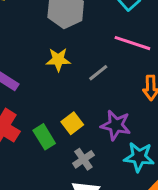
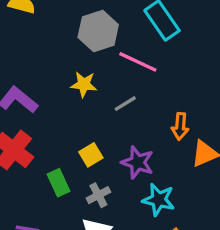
pink line: (132, 43) -> (138, 62), moved
green rectangle: (44, 137) -> (58, 183), moved

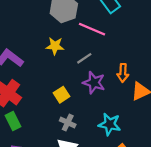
purple star: (138, 162) -> (94, 83), moved
green rectangle: (58, 183) -> (13, 121), moved
gray cross: (98, 195) -> (68, 123), turned -35

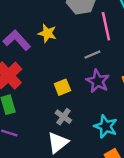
pink line: (92, 29) -> (106, 26), turned 44
yellow star: (55, 46) -> (47, 33), moved

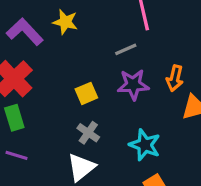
purple star: (98, 81) -> (133, 85), turned -30

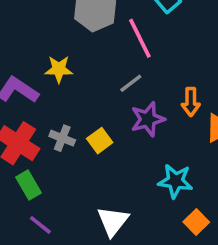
gray cross: (88, 133) -> (62, 138), moved
purple line: (17, 155) -> (40, 225), turned 35

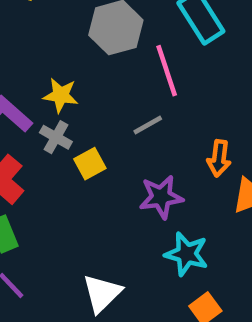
purple star: (148, 119) -> (161, 197), moved
gray cross: (62, 138) -> (56, 137), moved
yellow square: (100, 141) -> (90, 164), moved

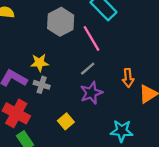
yellow square: (90, 164) -> (66, 121), moved
purple star: (161, 197) -> (91, 93), moved

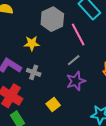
yellow star: (40, 63) -> (32, 43), moved

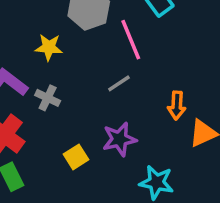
purple star: (76, 81) -> (119, 139), moved

